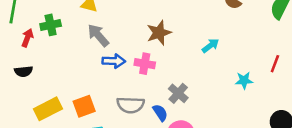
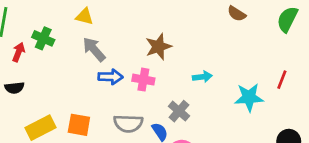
green cross: (51, 25) -> (43, 38), turned 36
cyan arrow: (210, 46) -> (202, 77), moved, turned 30
cyan star: (244, 80) -> (249, 97), size x1.5
orange square: (84, 106) -> (79, 125), turned 30

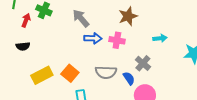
orange square: (79, 125) -> (70, 73), turned 30

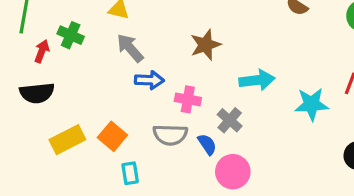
cyan arrow: (160, 38) -> (257, 80), size x1.5
pink cross: (117, 40) -> (188, 99), moved
black semicircle: (23, 46) -> (37, 93), size x1.5

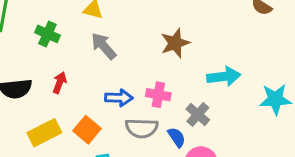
red arrow: (42, 51) -> (60, 83), moved
blue arrow: (149, 80) -> (119, 98), moved

